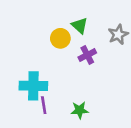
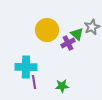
green triangle: (80, 25) -> (77, 34), moved
yellow circle: (60, 38) -> (47, 30), size x1.5

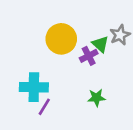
purple line: (34, 82) -> (44, 107), turned 40
green star: (62, 86) -> (97, 98), moved

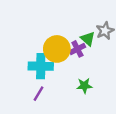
yellow circle: (61, 39) -> (57, 49), moved
cyan cross: (34, 87) -> (41, 66), moved

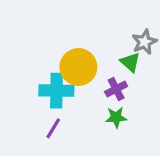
green triangle: (88, 39) -> (130, 62), moved
purple cross: (77, 49) -> (116, 89), moved

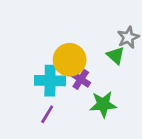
purple cross: (116, 89) -> (81, 79), moved, turned -30
green star: (116, 117) -> (103, 104), size x1.4

